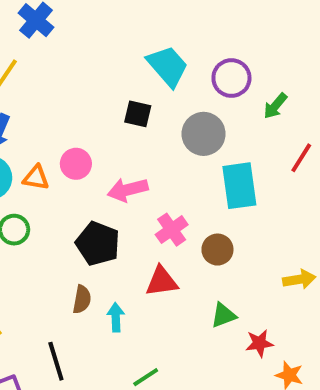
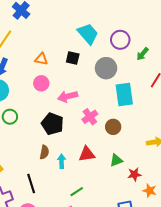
orange triangle: (36, 178) -> (41, 59), moved
red triangle: (162, 281) -> (87, 154), moved

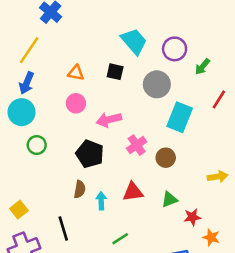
cyan rectangle: (124, 94) -> (180, 117), turned 30

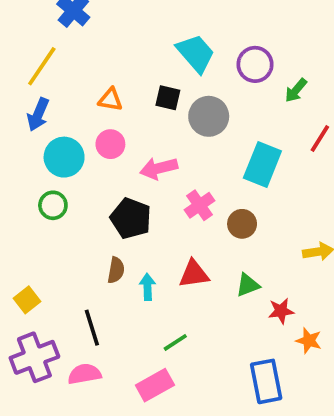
gray circle: (157, 84) -> (209, 116), moved
cyan circle: (22, 112) -> (64, 157), moved

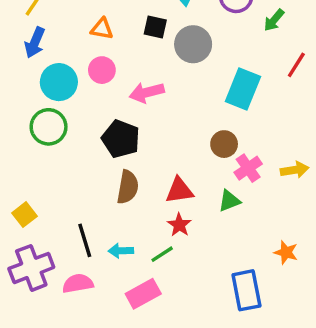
green circle: (53, 205) -> (49, 127), size x1.4
pink cross: (199, 205) -> (248, 168), moved
brown semicircle: (116, 270) -> (128, 187), moved, size x1.4
cyan arrow: (147, 287) -> (121, 251), moved, turned -90
red star: (281, 311) -> (179, 225), moved, turned -30

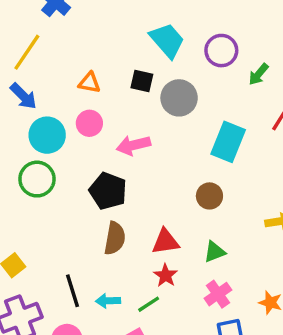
blue arrow: (35, 43) -> (23, 96), turned -68
pink cross: (248, 168) -> (218, 294), moved

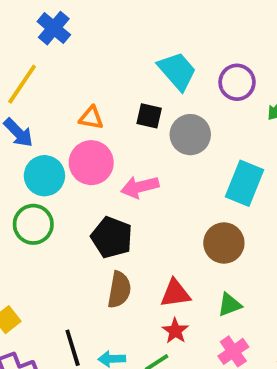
pink circle: (89, 123) -> (91, 163), size x1.5
brown circle: (209, 196) -> (224, 243), size x1.4

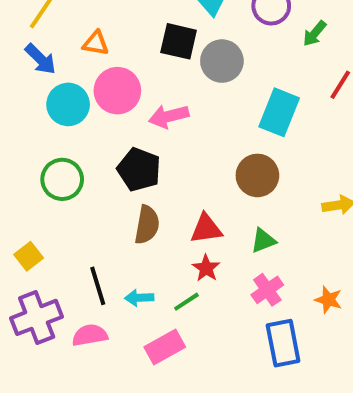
black square: (149, 116) -> (179, 41), size x1.4
orange triangle: (91, 118) -> (96, 43), moved
green circle: (33, 224) -> (62, 179), moved

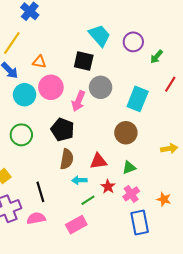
gray circle: (222, 61) -> (101, 87), moved
pink arrow: (169, 116) -> (78, 101), turned -54
red star: (206, 268) -> (108, 187), moved
cyan arrow: (139, 298) -> (79, 180), moved

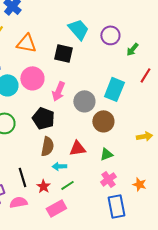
orange triangle: (39, 62) -> (26, 43), moved, size x1.5
gray circle: (101, 87) -> (84, 101), moved
red star: (108, 187) -> (43, 186), moved

